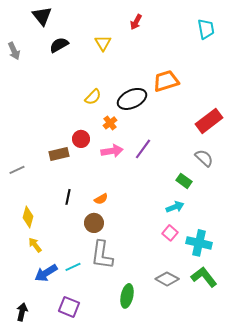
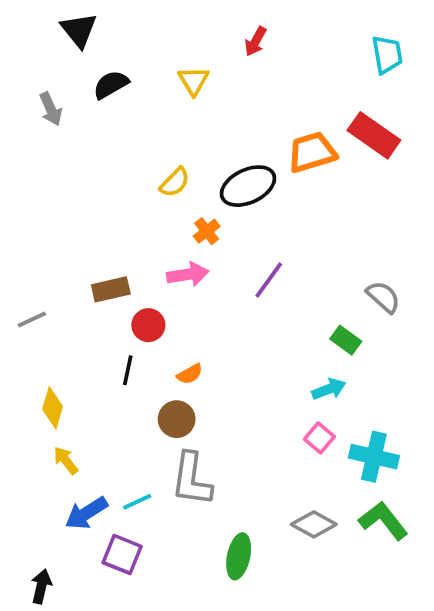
gray arrow: (14, 51) -> (51, 109), moved
red rectangle: (209, 121) -> (374, 135), moved, turned 72
red circle: (81, 139) -> (148, 325), moved
pink arrow: (112, 151) -> (188, 274), moved
purple square: (69, 307) -> (122, 554), moved

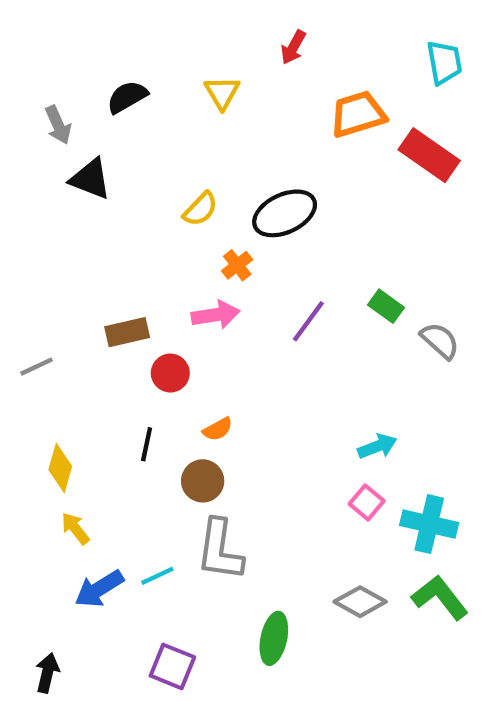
black triangle: (79, 30) -> (90, 179), moved, turned -30
orange trapezoid: (312, 152) -> (358, 114), moved
green rectangle: (346, 340) -> (386, 306), moved
black line: (128, 370) -> (147, 444), moved
purple square: (122, 554) -> (172, 666), moved

